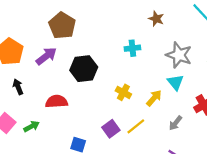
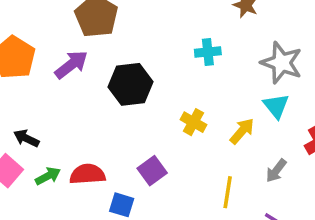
black arrow: (18, 87) -> (26, 138), moved, turned -42
red semicircle: (56, 101) -> (87, 174), moved
yellow line: (136, 126) -> (228, 192), moved, turned -42
purple square: (111, 129) -> (152, 171), moved

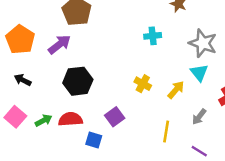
black hexagon: (131, 84) -> (78, 81), moved
black arrow: (26, 138) -> (23, 80), moved

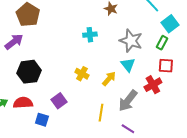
gray arrow: (199, 117) -> (128, 101), size x1.6

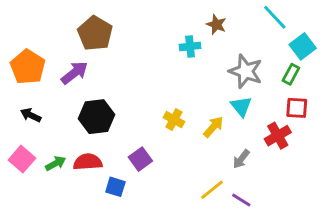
cyan cross: (90, 35) -> (190, 46), moved
gray arrow: (128, 101) -> (241, 159), size x0.6
yellow line: (101, 113) -> (212, 190), moved, turned 42

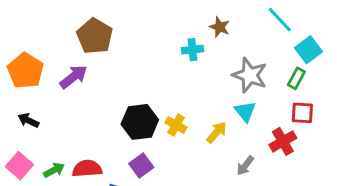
black hexagon: (96, 117) -> (140, 122), moved

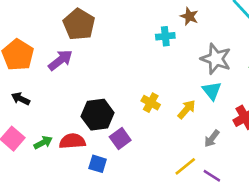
black hexagon: (140, 122) -> (98, 115), moved

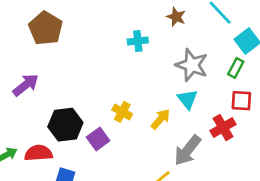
brown star: (189, 16) -> (176, 17), moved
purple arrow: (60, 60) -> (26, 85), moved
purple square: (120, 139) -> (98, 139), moved
gray arrow: (212, 139) -> (187, 150), size x1.6

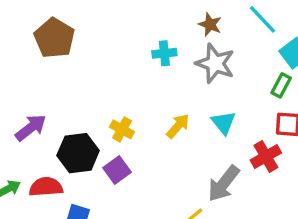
gray star: (192, 65) -> (215, 63), moved
purple arrow: (26, 85) -> (31, 128), moved
yellow cross: (122, 112) -> (122, 129), moved
yellow arrow: (161, 119) -> (178, 126), moved

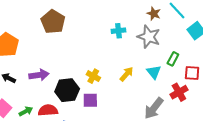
brown star: (210, 24) -> (154, 14), moved
green rectangle: (281, 85) -> (173, 59), moved
purple arrow: (31, 128) -> (39, 75), turned 30
purple square: (117, 170) -> (90, 100), turned 35

